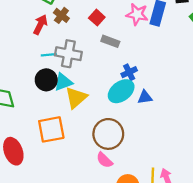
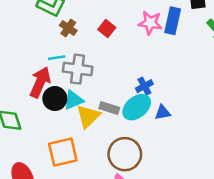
red arrow: (40, 25) -> (40, 82), moved, size x1.4
gray rectangle: (110, 41) -> (109, 108), moved
cyan line: (49, 55) -> (57, 58), moved

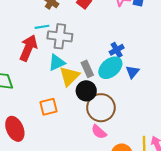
black circle: (55, 99) -> (86, 91), moved
gray rectangle: (109, 108) -> (87, 69), turned 49
blue triangle: (163, 112) -> (132, 72), turned -40
orange square: (63, 152) -> (48, 107), size x0.7

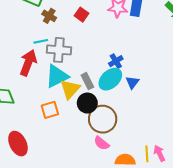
cyan triangle: (57, 63) -> (57, 76), size x1.4
orange square: (48, 107) -> (50, 110), moved

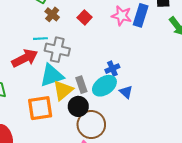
red arrow: (28, 63) -> (25, 58), turned 35
blue triangle: (132, 82) -> (126, 92), turned -32
orange square: (50, 110) -> (40, 108), size x1.4

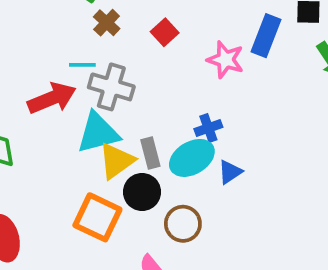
pink star: (122, 16) -> (225, 60), moved
blue triangle: (126, 92) -> (230, 172), turned 40
orange square: (40, 108) -> (97, 217), moved, turned 30
brown circle: (91, 125) -> (183, 224), moved, size x0.7

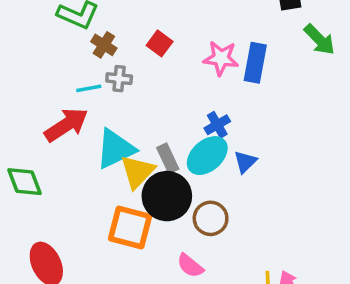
blue rectangle: (266, 36) -> (255, 63), moved
gray cross: (111, 87) -> (119, 79), moved, size x0.6
black circle: (142, 192) -> (167, 196), size x1.4

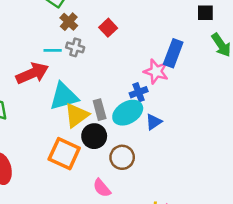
pink star: (221, 58) -> (156, 71), moved
black circle: (167, 196) -> (94, 136), size x0.7

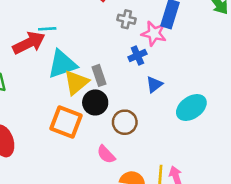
gray cross: (75, 47) -> (126, 19), moved
cyan line: (53, 50) -> (47, 29), moved
cyan ellipse: (128, 113) -> (191, 108), moved

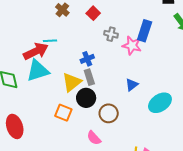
blue cross: (137, 55) -> (87, 59), moved
cyan triangle: (62, 64) -> (38, 71), moved
orange square: (66, 122) -> (63, 113), size x0.7

